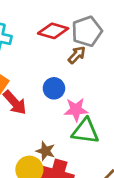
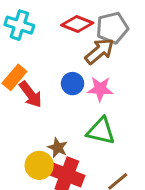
brown arrow: (77, 55) -> (99, 51), size x1.5
pink star: (76, 110) -> (100, 89), moved

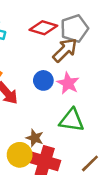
pink star: (100, 89) -> (68, 83), turned 30

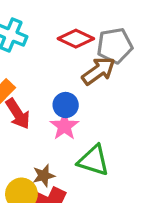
pink star: (68, 83) -> (64, 126), moved
brown star: (35, 138) -> (44, 176), turned 30

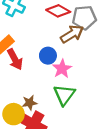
pink star: (64, 126) -> (62, 69), moved
green triangle: (94, 160) -> (64, 95), turned 45

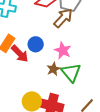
blue circle: (48, 56) -> (36, 44), moved
brown star: (30, 103) -> (53, 69), moved

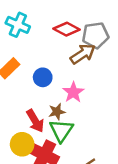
red arrow: (20, 54) -> (35, 121), moved
green triangle: (71, 72) -> (61, 131), moved

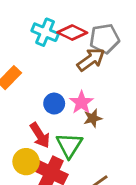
cyan cross: (18, 25) -> (45, 32), moved
blue circle: (43, 77) -> (54, 104), moved
brown star: (57, 112) -> (93, 118), moved

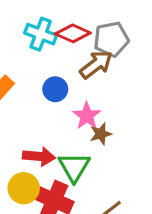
blue circle: (54, 104) -> (55, 89), moved
red arrow: (40, 135) -> (39, 156), turned -50

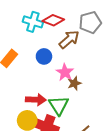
gray pentagon: (111, 39) -> (90, 22), moved

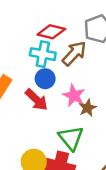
cyan cross: (33, 22) -> (43, 54), moved
red arrow: (36, 100) -> (36, 100), moved, turned 48

